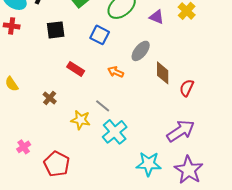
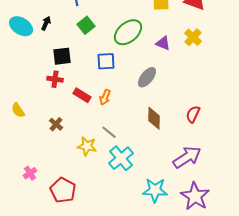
red cross: (12, 26) -> (55, 79), moved
blue square: (100, 35) -> (106, 61), turned -30
orange arrow: (116, 72) -> (105, 97), moved, turned -91
brown diamond: (163, 73) -> (154, 118), moved

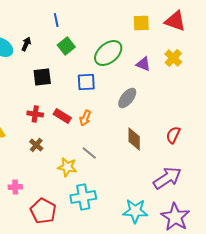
red cross: (55, 79) -> (35, 114), moved
cyan cross: (121, 158) -> (83, 197), moved, turned 30
pink cross: (30, 173) -> (15, 187), moved, turned 32

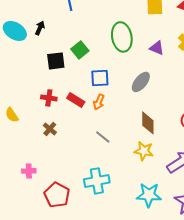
green square: (66, 46) -> (80, 50), moved
green ellipse: (108, 53) -> (122, 37), turned -60
blue square: (86, 82) -> (100, 78), moved
yellow star: (67, 167) -> (144, 151), moved

